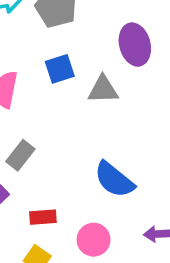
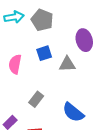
gray rectangle: (20, 155) -> (36, 99), moved

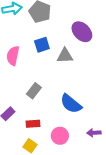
purple ellipse: (84, 40) -> (82, 32), turned -30

